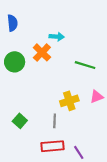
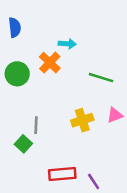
gray line: (55, 121) -> (36, 125), moved

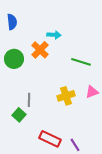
red rectangle: (62, 174) -> (50, 139), turned 30

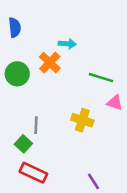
pink triangle: (92, 92) -> (115, 103), moved, turned 40
yellow cross: (66, 96) -> (82, 120), turned 36
red rectangle: (50, 139) -> (33, 173), moved

